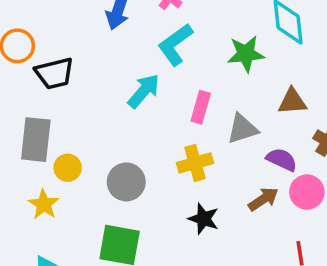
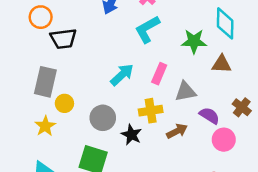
cyan arrow: (144, 91) -> (122, 75), moved
brown triangle: (292, 101) -> (221, 64), moved
brown arrow: (263, 199) -> (177, 131), moved
black star: (204, 219) -> (131, 135), moved

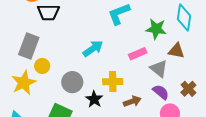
pink rectangle: (159, 74) -> (138, 54), moved, turned 36
gray triangle: (185, 92) -> (159, 69), moved, turned 42
yellow star: (45, 126) -> (24, 83), size x1.4

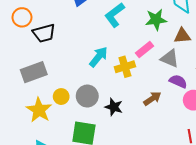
gray rectangle: (29, 46) -> (34, 72), turned 65
yellow circle: (42, 66) -> (61, 97), moved
yellow cross: (113, 82) -> (125, 67), moved

